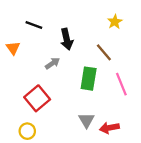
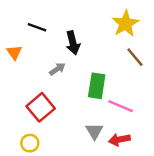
yellow star: (115, 22) -> (125, 24), size x1.6
brown line: (104, 52) -> (135, 57), moved
pink line: (121, 84) -> (121, 106), moved, turned -45

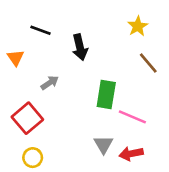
yellow star: (125, 24) -> (138, 26), size x0.7
gray arrow: (57, 69) -> (50, 83), moved
red square: (41, 107) -> (27, 118), moved

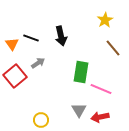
black line: (41, 30) -> (31, 38), moved
red square: (27, 118) -> (15, 76), moved
yellow circle: (33, 158) -> (41, 120), moved

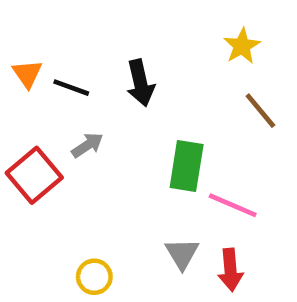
orange triangle: (12, 44) -> (27, 74), moved
red arrow: (100, 117) -> (230, 270), turned -84

